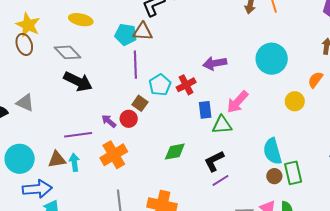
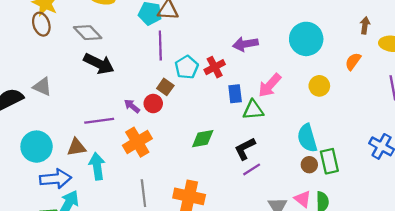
yellow circle: (295, 101) -> (319, 86), moved
cyan arrow: (74, 162) -> (97, 166), moved, size x1.4

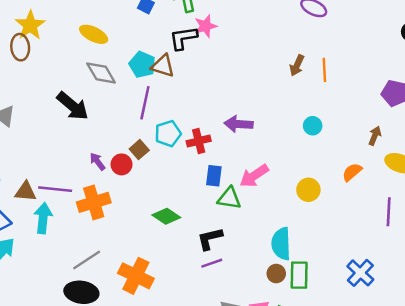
gray diamond: (88, 33) -> (101, 73), moved
cyan circle: (306, 39) -> (313, 126), moved, size x0.5
purple line: (99, 121) -> (55, 189), moved
green diamond: (203, 139) -> (166, 216), turned 30
gray line: (143, 193) -> (87, 260), turned 50

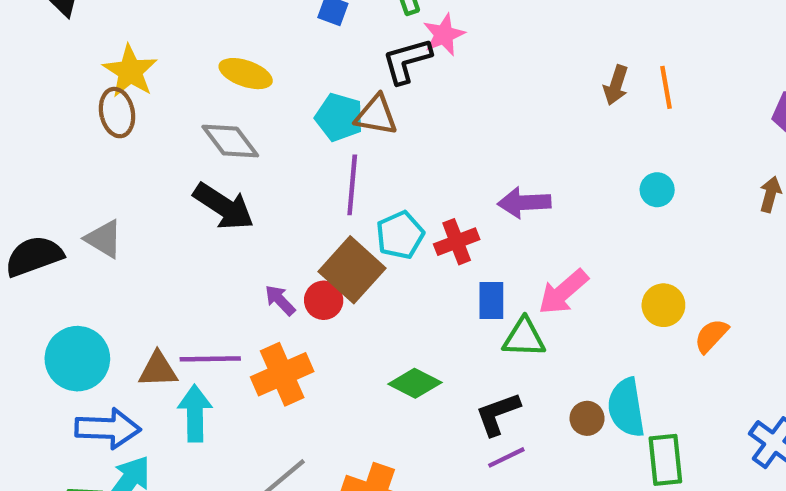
gray diamond: (101, 73) -> (230, 141), moved
brown square: (139, 150) -> (352, 270), size x1.8
orange semicircle: (352, 172) -> (711, 336), moved
brown circle: (276, 274) -> (587, 418), moved

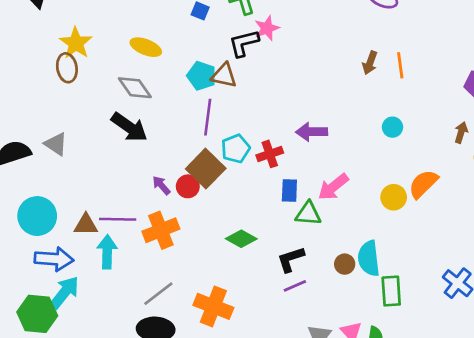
orange semicircle: (711, 336) -> (423, 184), moved, size x1.4

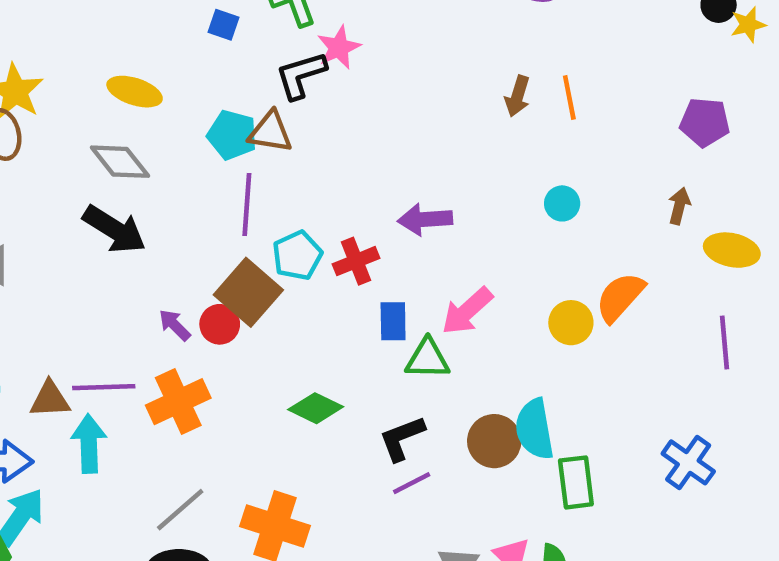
brown circle: (345, 264) -> (494, 441), size x1.5

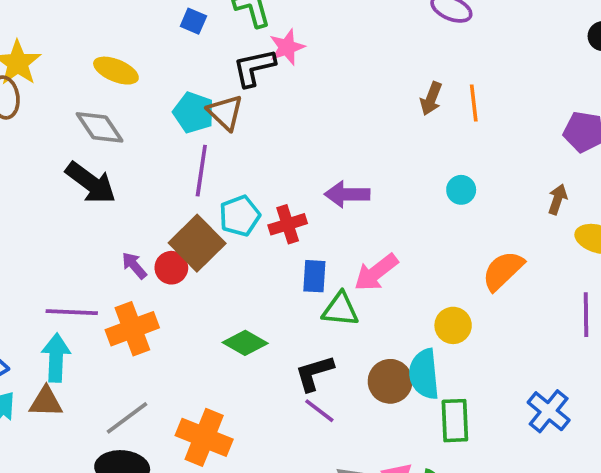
brown triangle: (270, 132) -> (225, 112), turned 30
yellow circle: (571, 323) -> (453, 325), moved
brown triangle: (50, 399) -> (46, 402), moved
purple line: (412, 483) -> (319, 411), turned 60

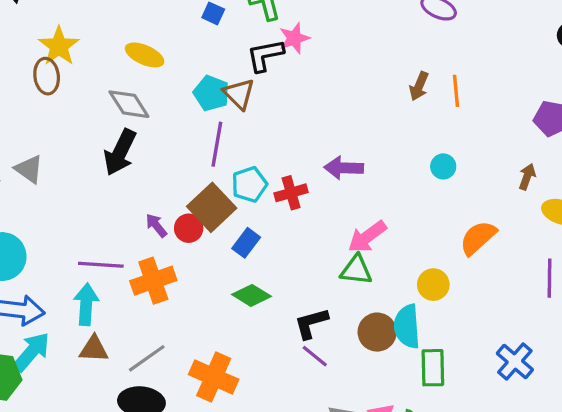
black arrow: (91, 183) -> (120, 152), turned 78
blue rectangle: (314, 276) -> (246, 243), moved, turned 32
green triangle: (340, 309) -> (356, 270), moved
brown triangle: (46, 402) -> (94, 349), moved

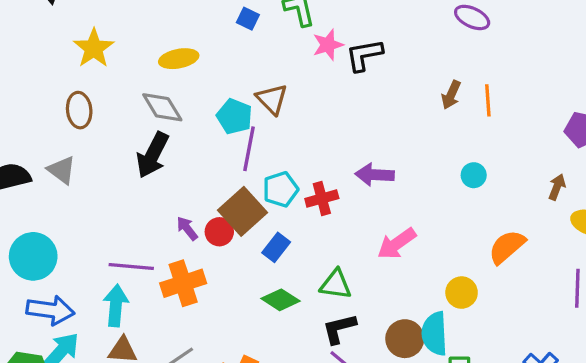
yellow ellipse: (145, 55) -> (179, 59), turned -36
black L-shape: (265, 55) -> (364, 55), moved
brown ellipse: (47, 76) -> (79, 110), moved
cyan pentagon: (211, 93) -> (234, 116), moved
green triangle: (356, 270) -> (336, 284), moved

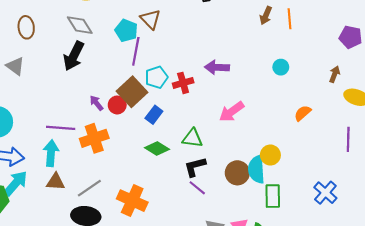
orange semicircle: (507, 247) -> (303, 113), size x0.7
yellow circle: (462, 293) -> (270, 155), moved

